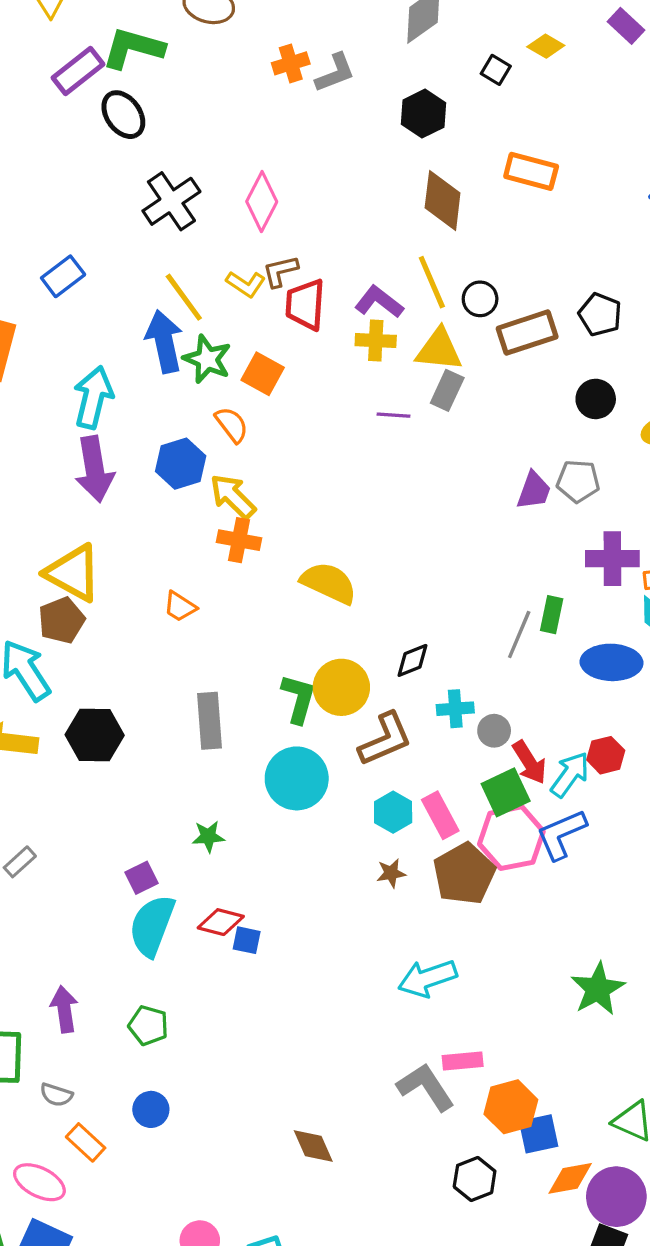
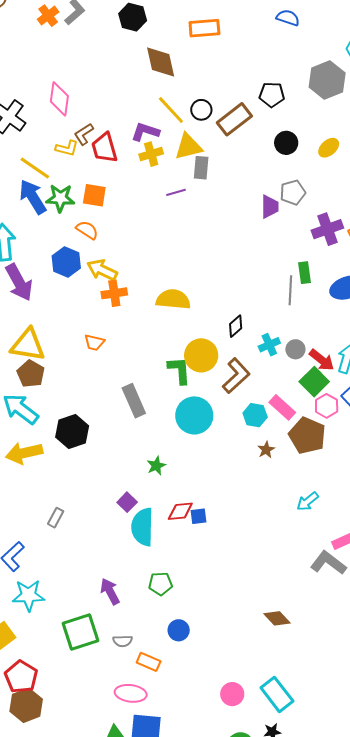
pink hexagon: (511, 838) -> (327, 406), size x0.6
cyan arrow: (427, 978) -> (308, 501), size x0.7

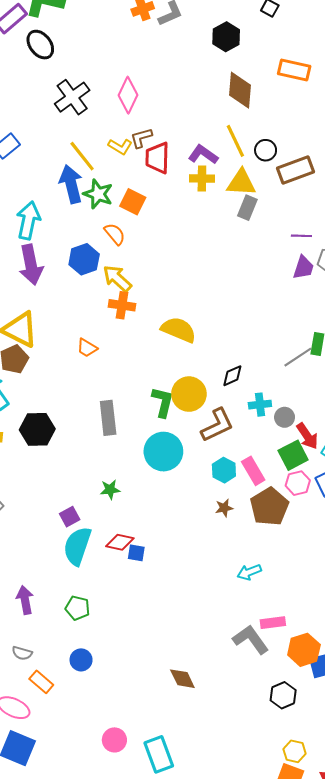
purple line: (176, 192) -> (301, 236), moved
gray line: (290, 290) -> (298, 357), turned 36

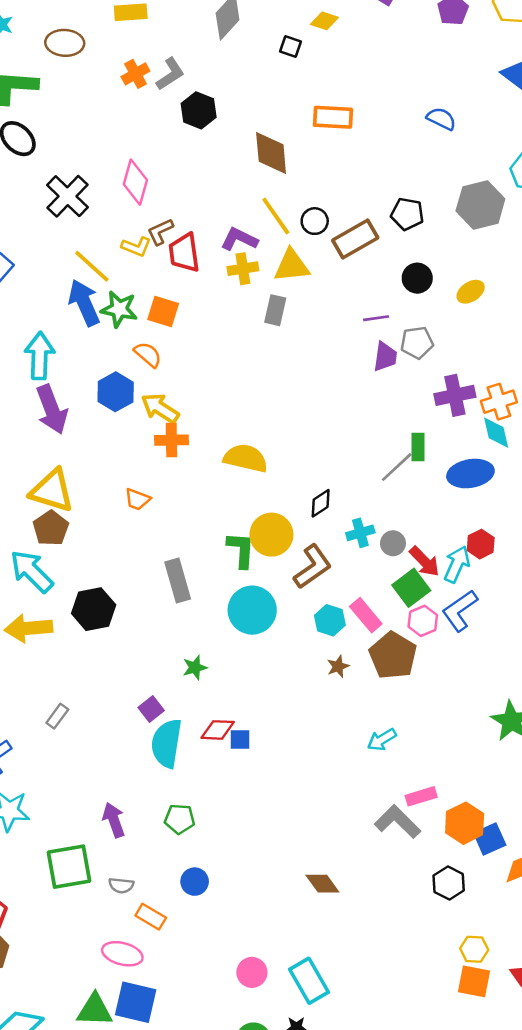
black hexagon: (226, 37) -> (199, 110), moved
gray rectangle: (247, 208) -> (275, 310), moved

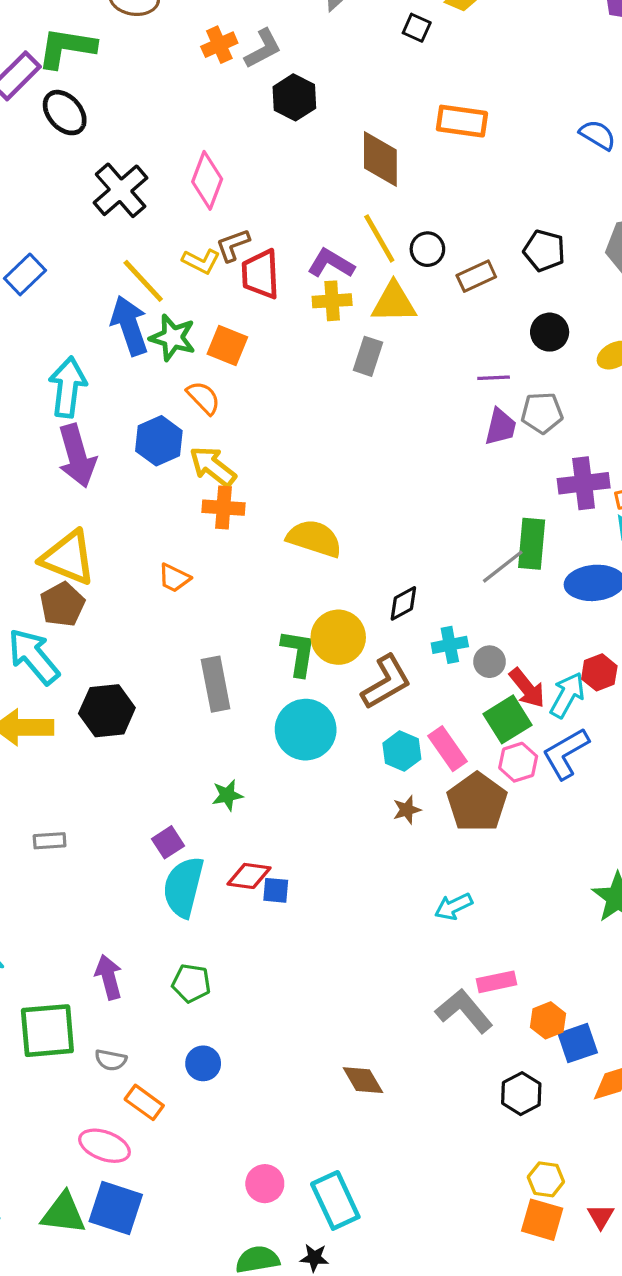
brown rectangle: (355, 239) -> (476, 276), size x0.7
green rectangle: (418, 447) -> (532, 544), size x1.4
gray rectangle: (57, 716) -> (50, 841), turned 45
orange hexagon: (465, 823) -> (548, 1020), size x0.7

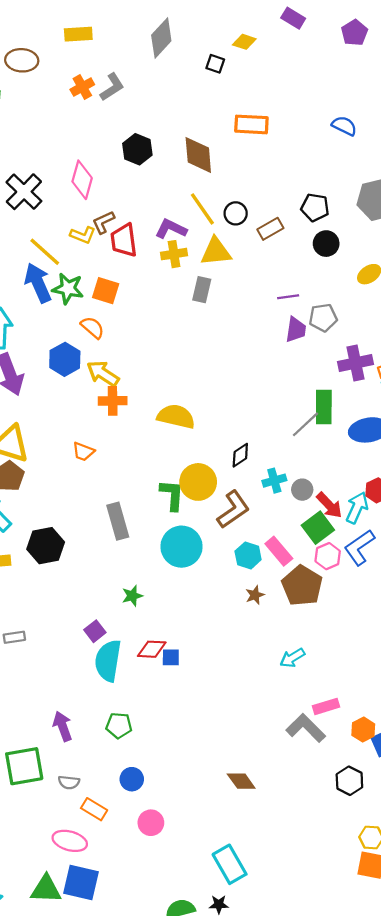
black hexagon: (294, 97) -> (137, 149), moved
black circle: (550, 332) -> (326, 244), moved
pink circle: (265, 1184) -> (151, 823), moved

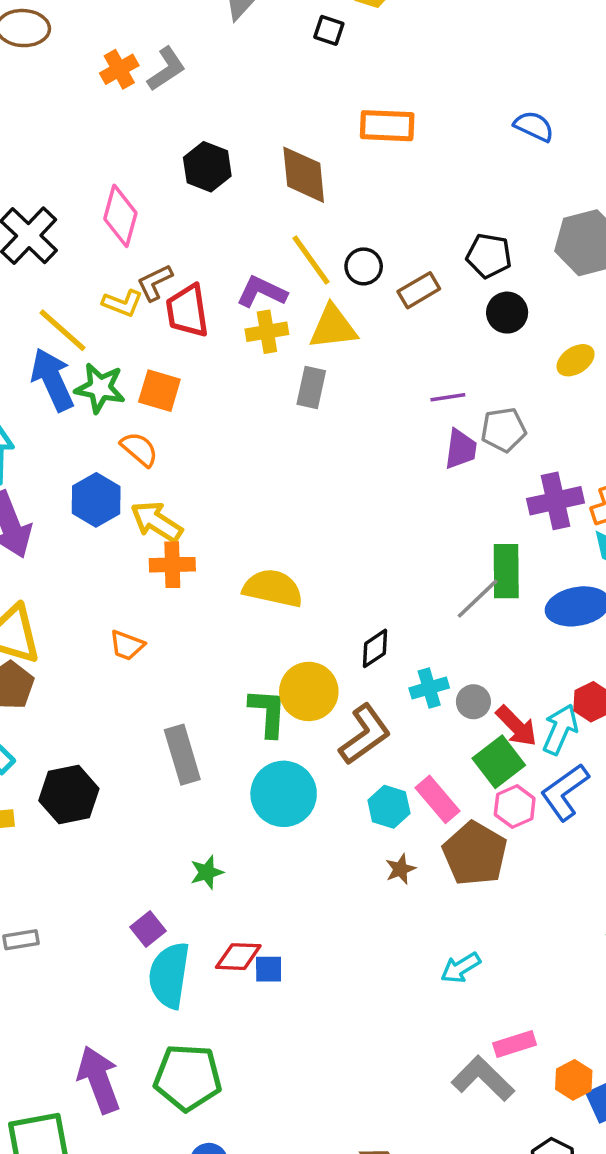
green pentagon: (119, 725) -> (188, 1077), size x1.6
purple arrow: (63, 726) -> (99, 1080), size x1.4

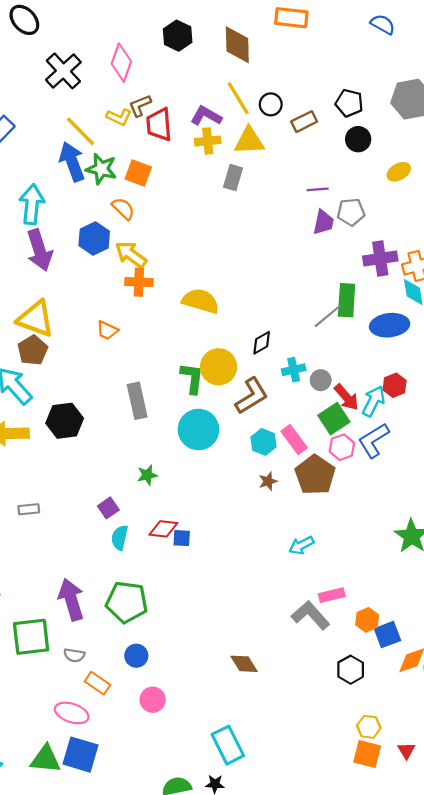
cyan semicircle: (169, 975) -> (120, 538), size x0.6

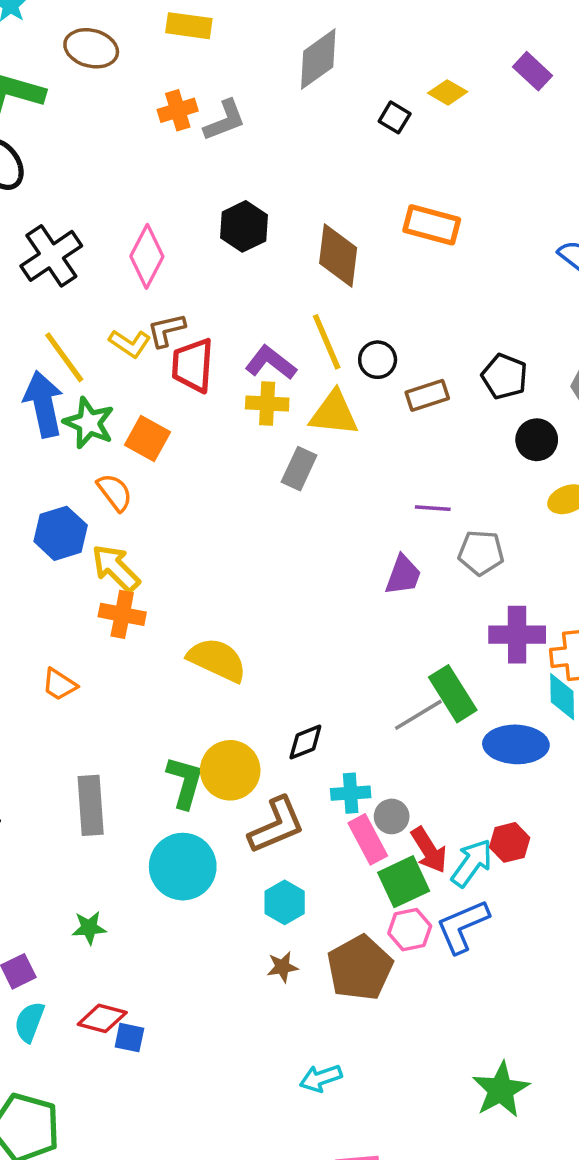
black circle: (358, 139) -> (537, 440), moved
purple trapezoid: (323, 222) -> (403, 575), moved
green rectangle: (347, 300) -> (453, 694), turned -44
pink rectangle: (294, 439) -> (368, 839), moved

